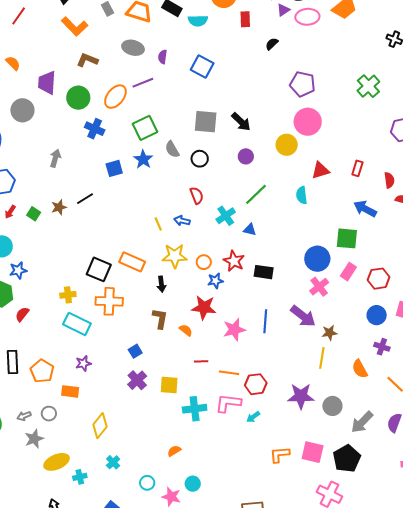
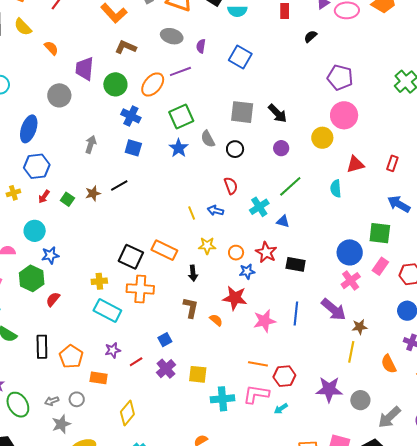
blue square: (114, 168) -> (133, 148), moved, turned 30
yellow star: (175, 256) -> (207, 246), size x0.7
red line: (201, 361) -> (136, 362), moved, turned -32

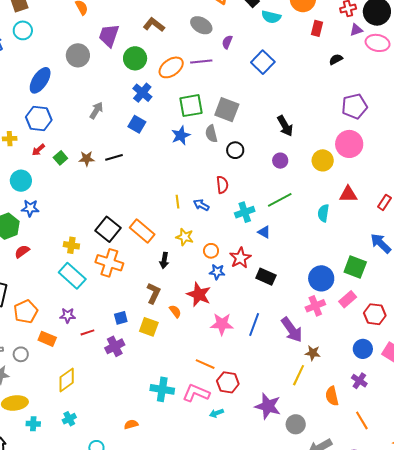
purple pentagon: (340, 78) -> (354, 106), turned 30
gray square: (242, 112) -> (227, 110), moved
yellow square: (198, 374) -> (149, 327), moved

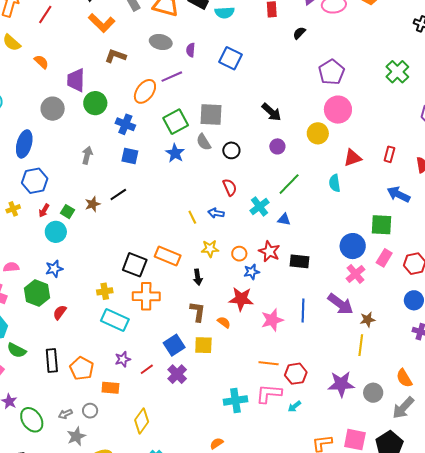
green circle: (135, 58) -> (95, 103), moved
cyan circle: (21, 181) -> (56, 232), moved
blue square: (121, 318) -> (174, 345), size x1.5
orange semicircle: (332, 396) -> (404, 378), moved

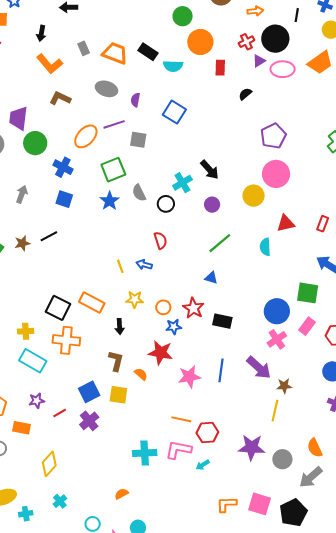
gray square: (211, 114) -> (138, 140), moved, size x0.7
cyan cross: (259, 206) -> (182, 183), moved

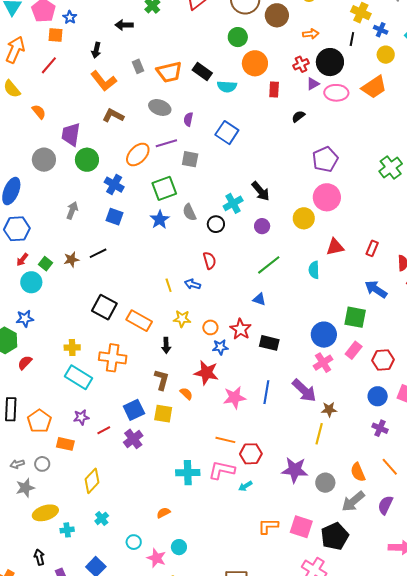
orange trapezoid: (115, 53) -> (169, 72), turned 144
black square: (58, 308) -> (104, 307), moved

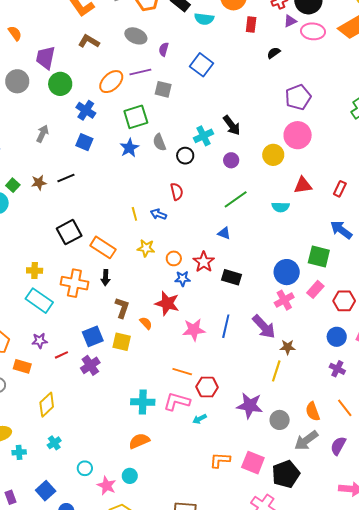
cyan semicircle: (314, 270) -> (281, 207), turned -90
black square: (104, 307) -> (69, 232), turned 30
black arrow: (166, 345) -> (106, 278), moved
orange semicircle: (163, 513) -> (139, 441), moved, size x1.5

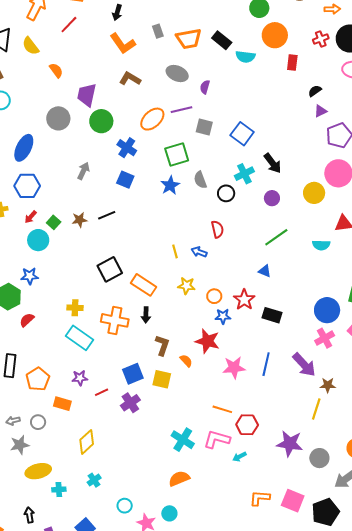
purple triangle: (290, 21) -> (320, 111), moved
blue square: (201, 65) -> (242, 134), moved
cyan cross: (143, 402) -> (183, 440), turned 30

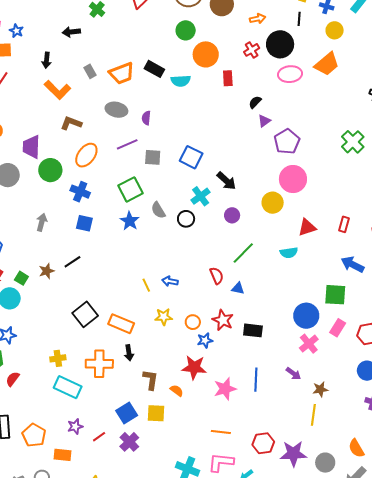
orange ellipse: (152, 119) -> (86, 155), moved
red semicircle: (217, 229) -> (217, 276), moved
purple arrow: (304, 365) -> (293, 373), size x0.6
red hexagon: (247, 425) -> (263, 443), moved

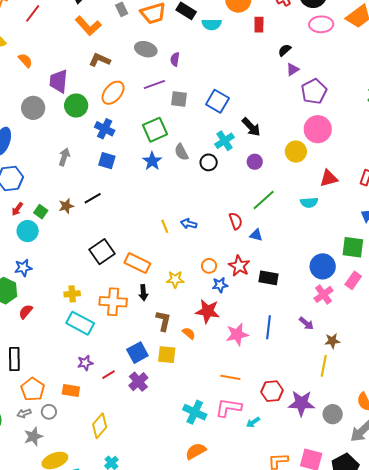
yellow star: (164, 317) -> (175, 279), moved
orange pentagon: (34, 435) -> (33, 389), moved

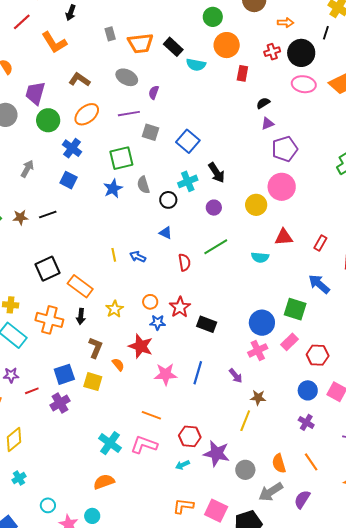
orange L-shape: (88, 26) -> (54, 42), moved
blue triangle: (256, 235) -> (166, 233), moved
yellow star: (175, 279) -> (115, 309), turned 30
cyan arrow: (253, 422) -> (183, 465), moved

